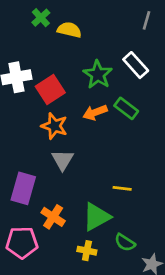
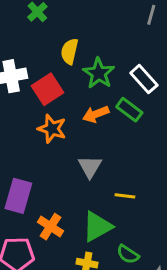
yellow semicircle: (69, 30) -> (69, 51), moved, turned -90
white rectangle: (136, 65) -> (144, 79), moved
gray triangle: (63, 160) -> (90, 167), moved

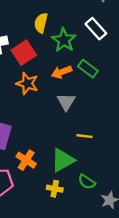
white rectangle: (144, 79) -> (96, 29), moved
gray triangle: (90, 167) -> (66, 102), moved

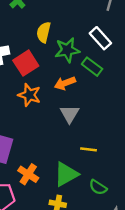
green star: (64, 40) -> (67, 50), turned 30
green rectangle: (88, 69) -> (92, 67), moved
green semicircle: (87, 182) -> (98, 187), moved

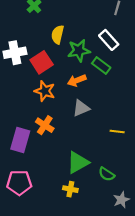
gray triangle: (70, 114) -> (81, 108), turned 36
yellow line: (89, 149) -> (117, 132), moved
orange cross: (28, 174) -> (45, 125), moved

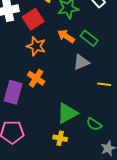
green rectangle: (101, 65) -> (89, 38), moved
orange arrow: (77, 80) -> (66, 36), turned 54
gray triangle: (81, 108) -> (81, 62), moved

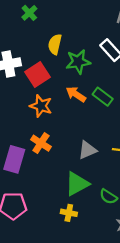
gray triangle: (81, 62) -> (87, 150), moved

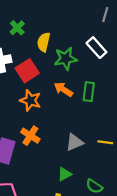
green cross: (29, 13) -> (17, 28), moved
green rectangle: (103, 97) -> (89, 92), turned 60
green triangle: (77, 184) -> (65, 174), size x0.6

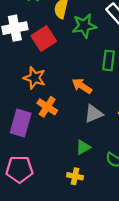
orange arrow: (63, 89) -> (82, 86), moved
orange star: (30, 100) -> (34, 78), moved

